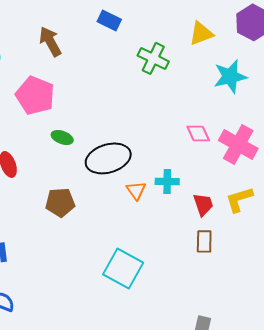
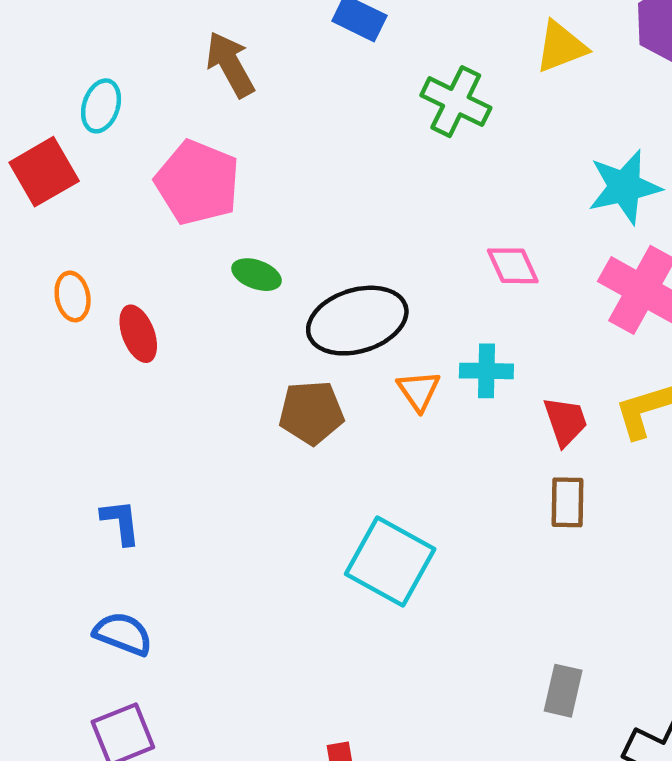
cyan star: (230, 76) -> (624, 187), moved
pink diamond: (198, 133) -> (513, 266), moved
brown pentagon: (60, 202) -> (311, 413), moved

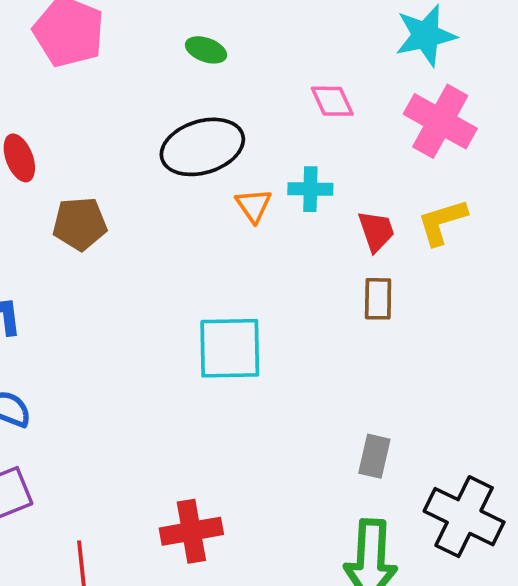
green ellipse: (257, 275) -> (206, 50), moved
brown pentagon: (311, 413) -> (80, 224), moved
cyan square: (390, 561) -> (230, 348), turned -30

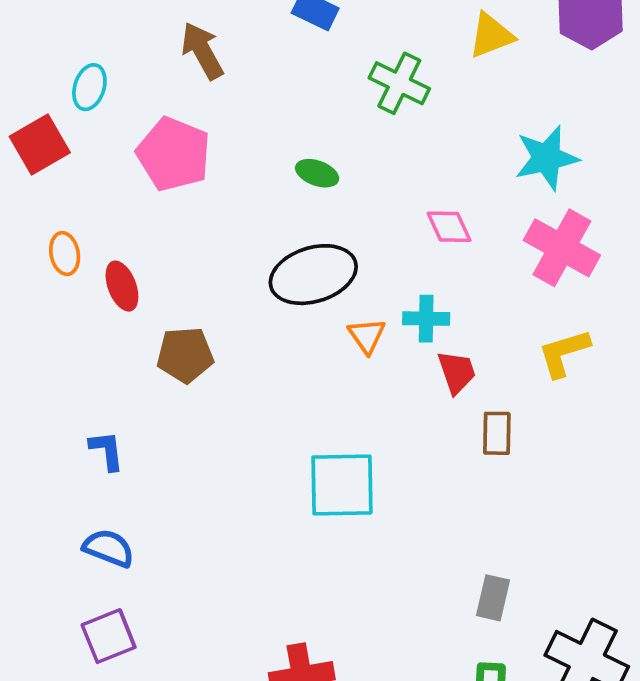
red trapezoid: (376, 231) -> (457, 372), moved

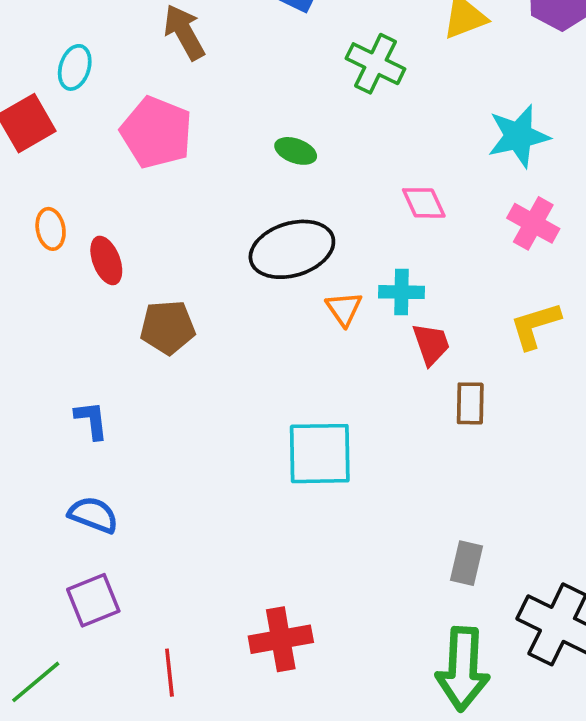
pink cross: (562, 248) -> (533, 223), size x0.7

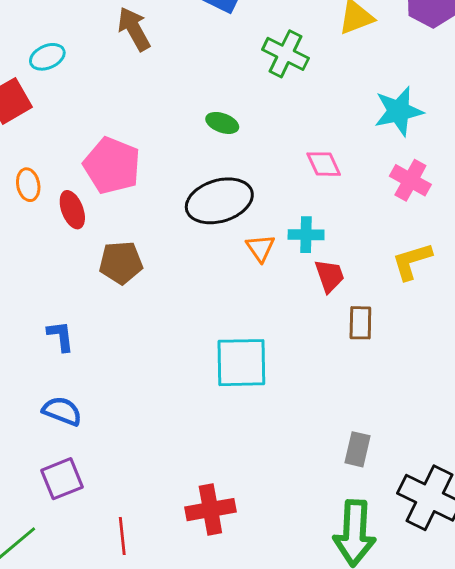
cyan ellipse: (75, 67) -> (47, 57), turned 48
pink pentagon: (156, 132) -> (112, 166), moved

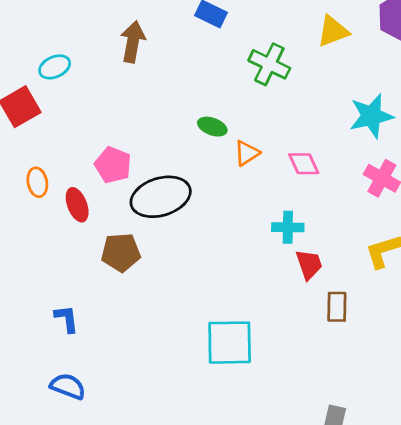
brown arrow: (134, 29) -> (133, 42), turned 39
pink pentagon: (112, 166) -> (113, 165), size x0.7
black ellipse: (219, 201) -> (161, 197), moved
orange triangle: (260, 248) -> (247, 153), moved, turned 32

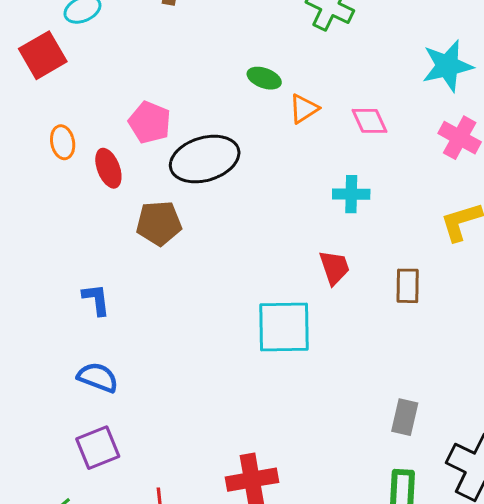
red trapezoid: (309, 264) -> (334, 267), moved

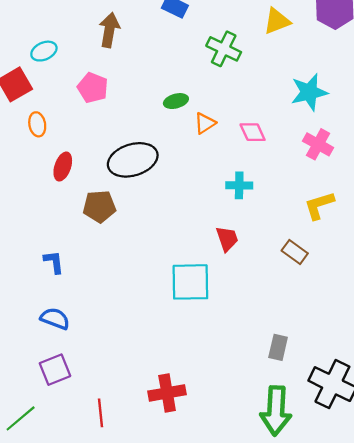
green ellipse: (264, 78) -> (176, 101), turned -35
pink pentagon: (150, 122) -> (93, 88), moved
orange ellipse: (63, 142) -> (37, 124), moved
red ellipse: (108, 168) -> (63, 167), turned 40
brown rectangle: (408, 286) -> (295, 252), moved, turned -55

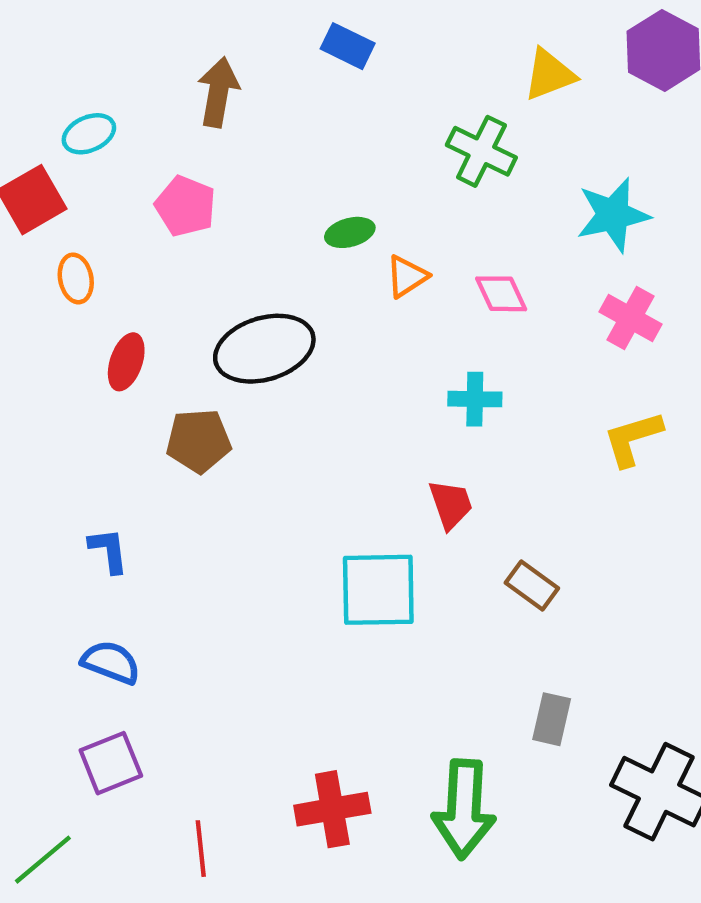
green cross: (224, 49) -> (481, 151), moved
brown rectangle: (295, 252) -> (532, 585), moved
green arrow: (276, 411) -> (464, 809), moved

